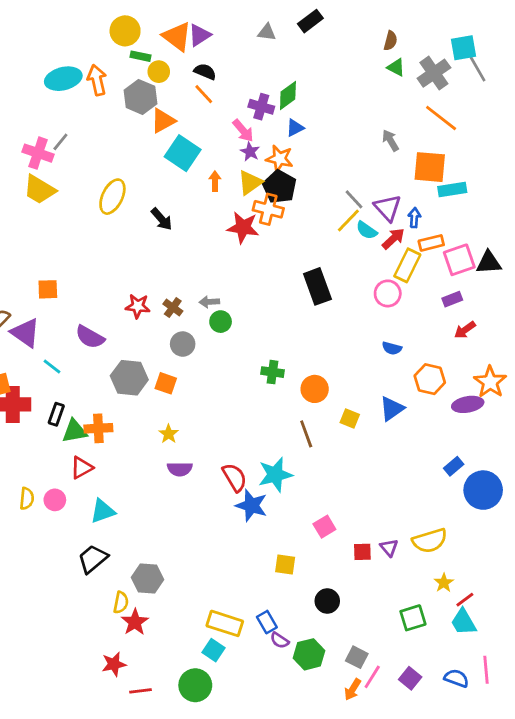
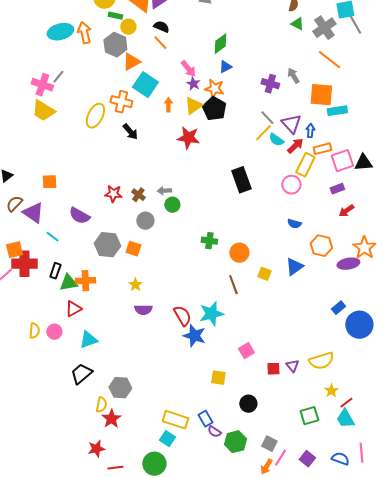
purple cross: (261, 107) -> (270, 84), moved
orange cross: (268, 209) -> (121, 102), moved

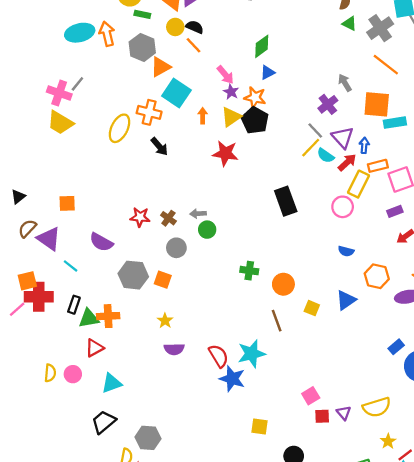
yellow circle: (128, 27) -> (175, 27), moved
purple cross: (270, 84) -> (328, 104), moved, turned 36
pink square: (246, 351) -> (311, 396), moved

